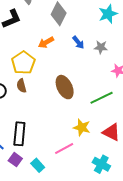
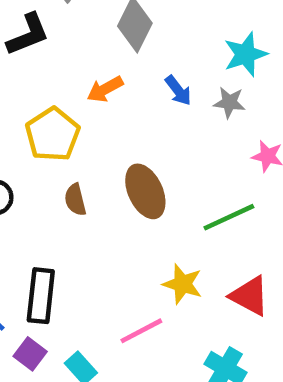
cyan star: (108, 14) -> (245, 54), moved
brown semicircle: (21, 86) -> (75, 200), moved

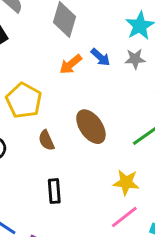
orange arrow: (105, 89) -> (71, 64), moved
black rectangle: (41, 296) -> (54, 191), moved, size x0.7
pink line: (141, 331) -> (124, 217), moved

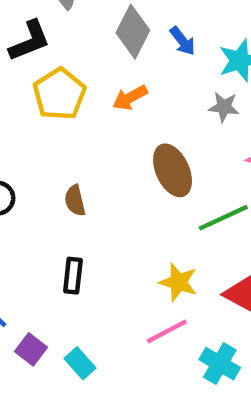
blue arrow: (100, 57) -> (183, 41), moved
yellow pentagon: (24, 101) -> (59, 94), moved
brown ellipse: (91, 127) -> (173, 170), moved

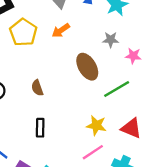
gray star: (224, 107) -> (111, 40), moved

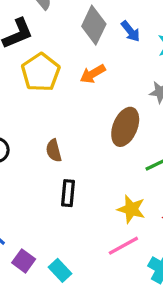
brown ellipse: (87, 67) -> (125, 127), turned 48
black rectangle: (40, 128) -> (68, 193), moved

